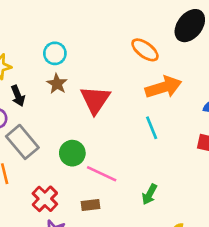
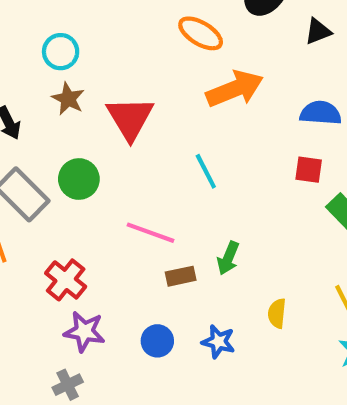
cyan line: (152, 128) -> (206, 171), moved
green circle: (72, 153) -> (79, 179), moved
brown rectangle: (90, 205) -> (181, 276), moved

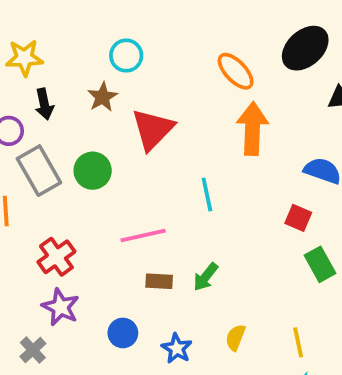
cyan circle: (61, 52) -> (126, 55), moved
orange arrow: (235, 89) -> (252, 129), turned -81
pink line: (151, 233) -> (143, 236), turned -48
gray cross: (68, 385) -> (33, 350), turned -32

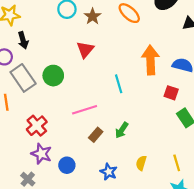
brown star: (103, 97) -> (93, 16), moved
red triangle: (153, 129) -> (85, 50), size x0.7
orange arrow: (252, 129) -> (151, 60), moved
brown rectangle: (159, 281) -> (96, 135), turned -48
blue circle: (123, 333) -> (67, 165), moved

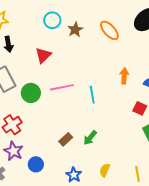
red triangle: (85, 50) -> (43, 55), moved
orange arrow: (151, 60) -> (124, 76), size x0.6
green circle: (53, 76) -> (31, 93), moved
pink line: (85, 110) -> (62, 87), moved

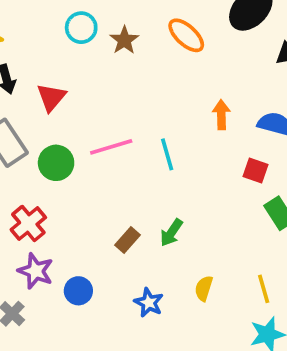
red triangle: (43, 55) -> (51, 97), moved

